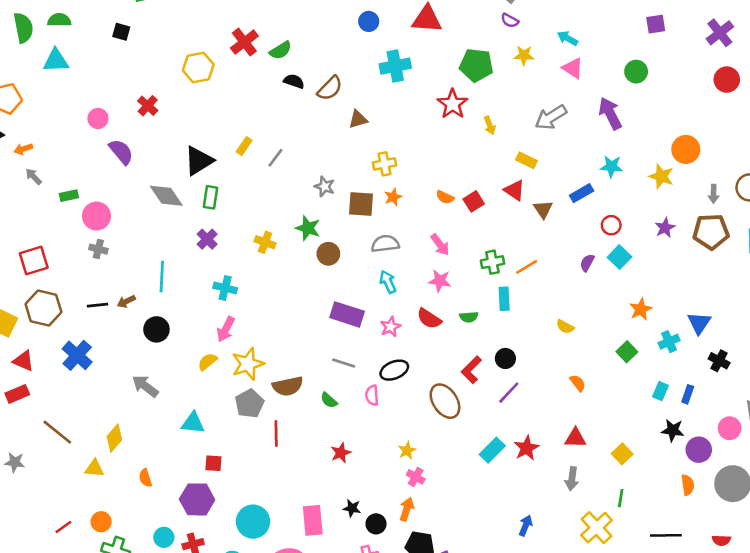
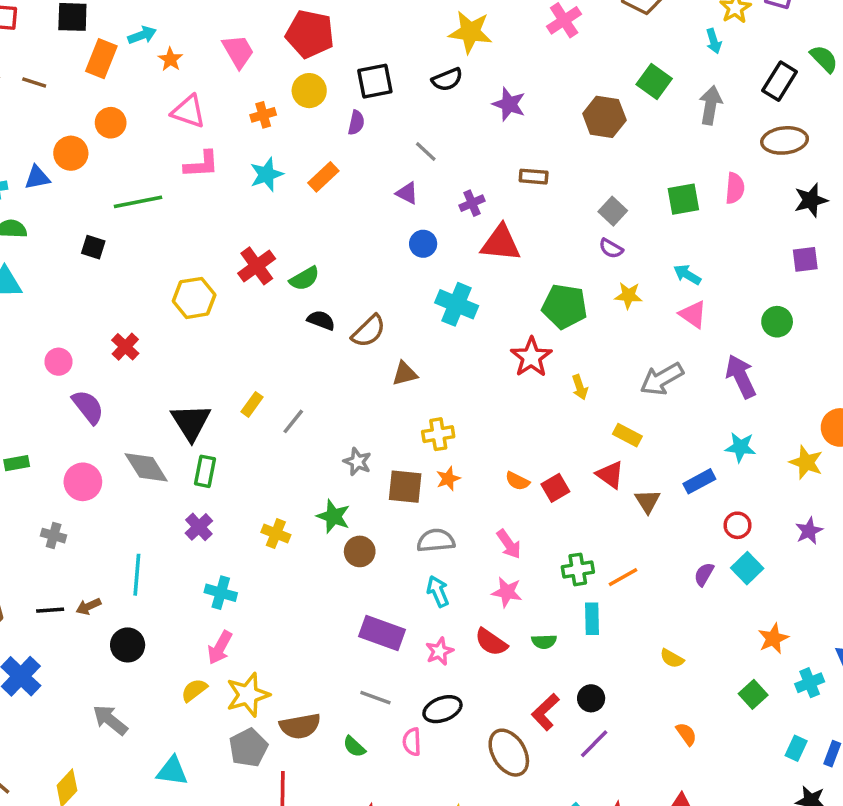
cyan cross: (395, 66) -> (457, 304), turned 32
black triangle: (199, 161) -> (191, 422), turned -32
pink circle: (97, 216) -> (83, 482), moved

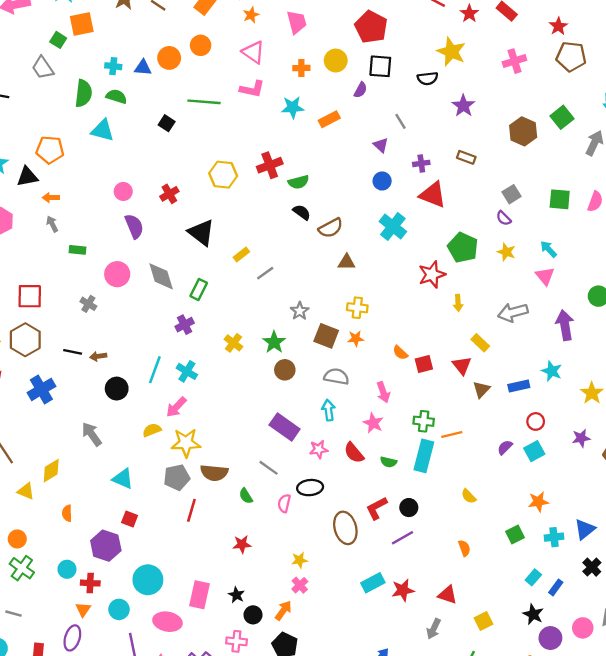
red pentagon: (310, 34) -> (371, 27), moved
black triangle: (191, 422) -> (201, 233), moved, turned -36
cyan line: (137, 575) -> (155, 370), moved
cyan rectangle: (592, 619) -> (424, 456), size x1.5

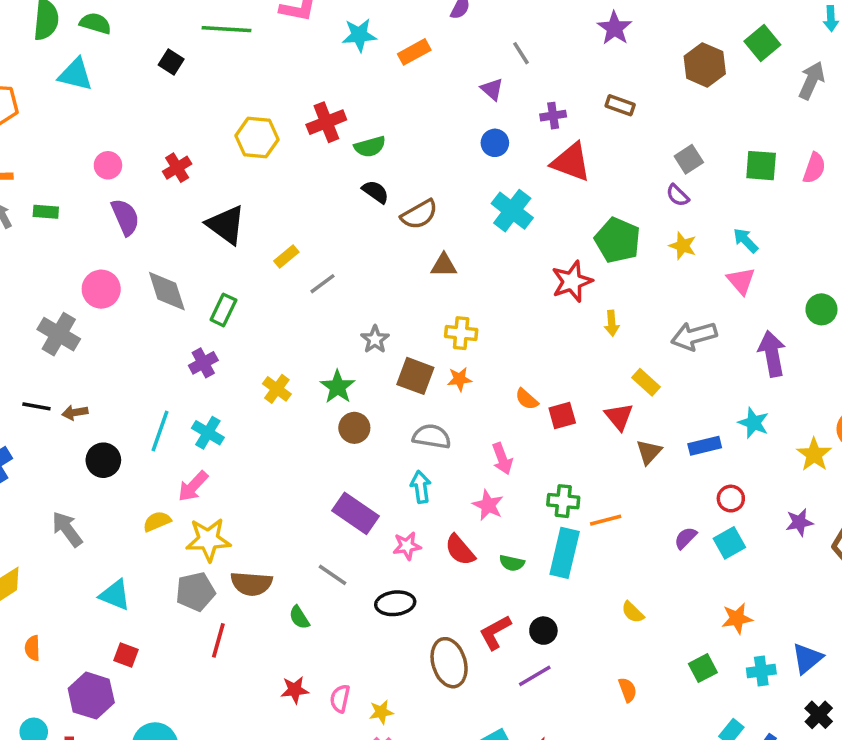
green rectangle: (77, 250) -> (46, 212), moved
gray cross: (88, 304) -> (59, 334), size x1.6
pink semicircle: (284, 503) -> (340, 699), moved

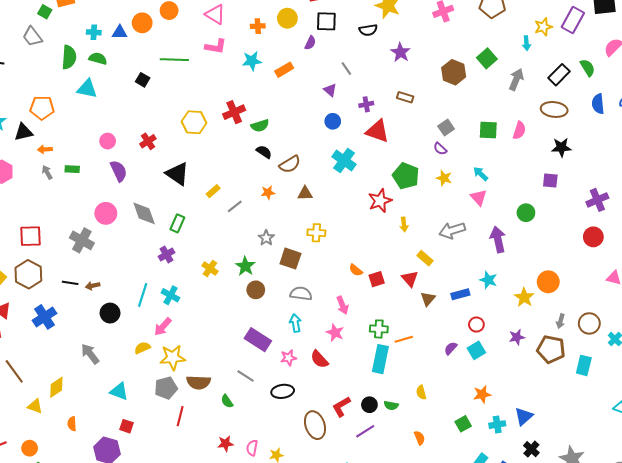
orange star: (459, 379) -> (268, 193), moved
green semicircle: (512, 563) -> (391, 405), moved
yellow semicircle: (633, 612) -> (421, 392), turned 32

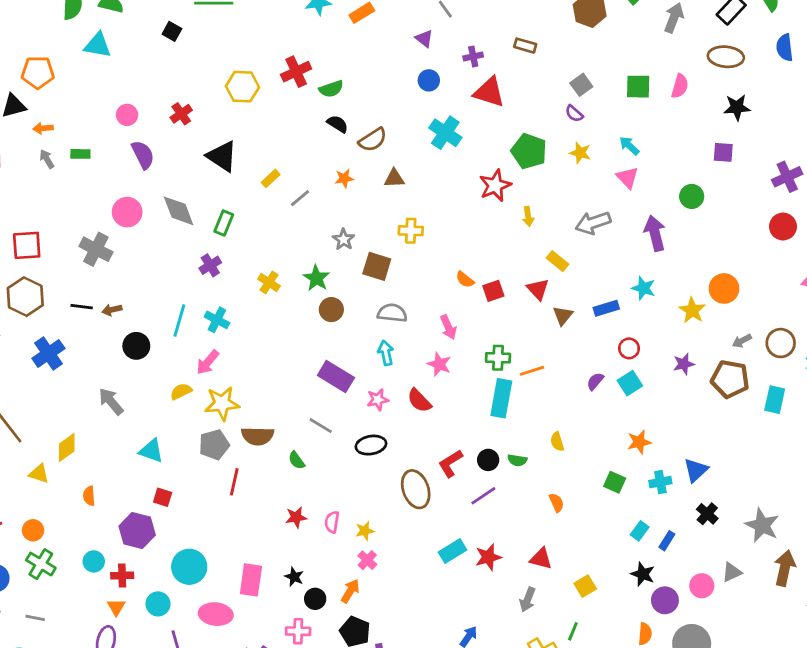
gray arrow: (561, 321) -> (742, 341), turned 48
green square: (463, 424) -> (615, 482), turned -35

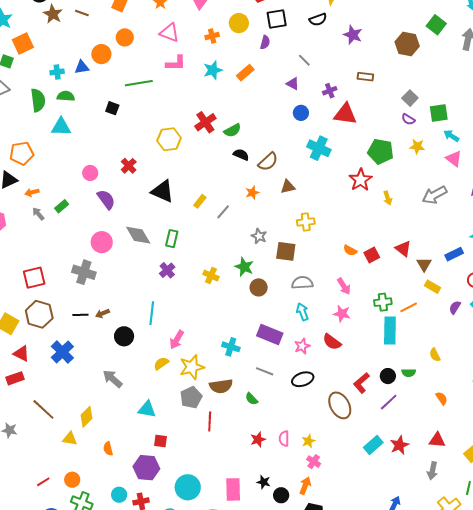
green square: (638, 87) -> (439, 113), moved
green rectangle: (80, 154) -> (62, 206), turned -32
yellow rectangle: (558, 261) -> (432, 287), moved
cyan cross: (217, 320) -> (231, 347), moved

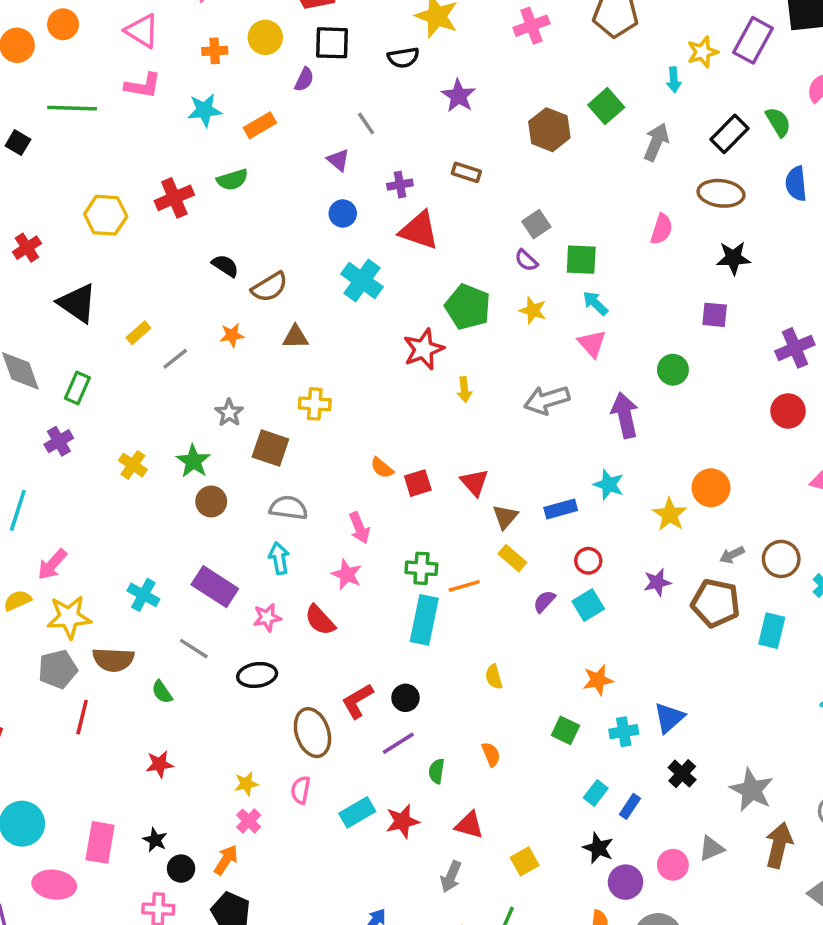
green semicircle: (232, 130) -> (232, 180), moved
green semicircle: (409, 373) -> (437, 771), moved, turned 88
pink semicircle: (284, 439) -> (301, 790), moved

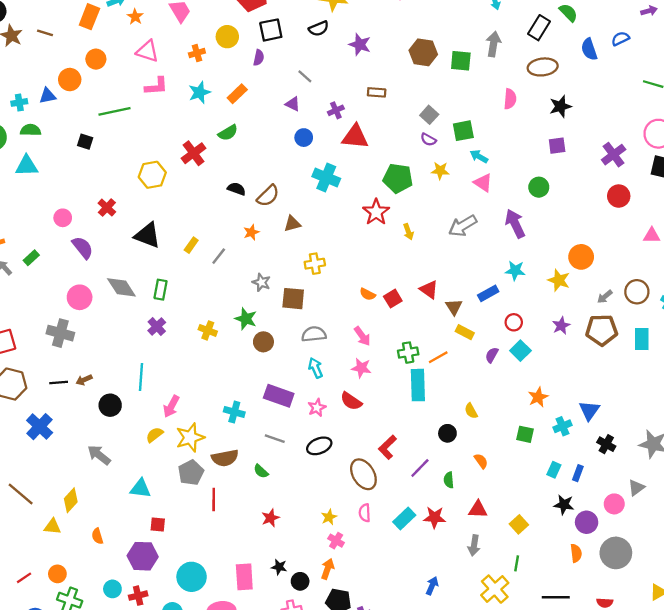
green square: (606, 106) -> (461, 61), moved, turned -30
black circle: (405, 698) -> (447, 433), moved
red star: (402, 821) -> (435, 517), turned 30

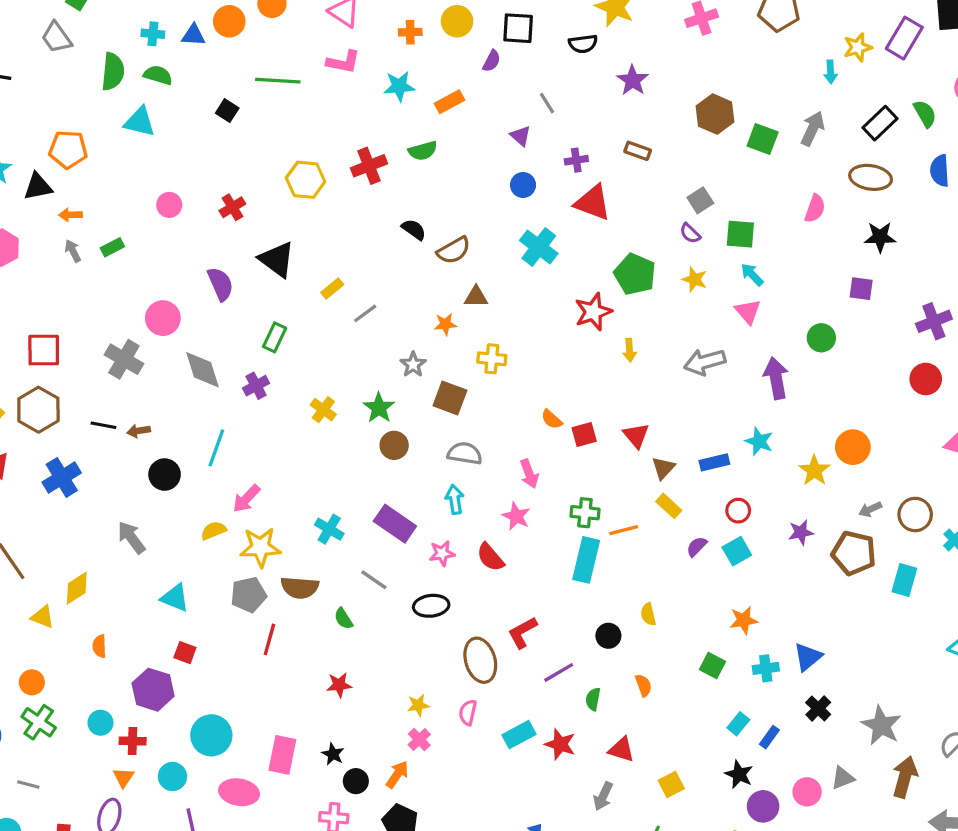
orange star: (251, 232) -> (445, 324), moved
purple semicircle: (83, 248) -> (220, 284), moved
gray diamond: (121, 287) -> (203, 370), moved

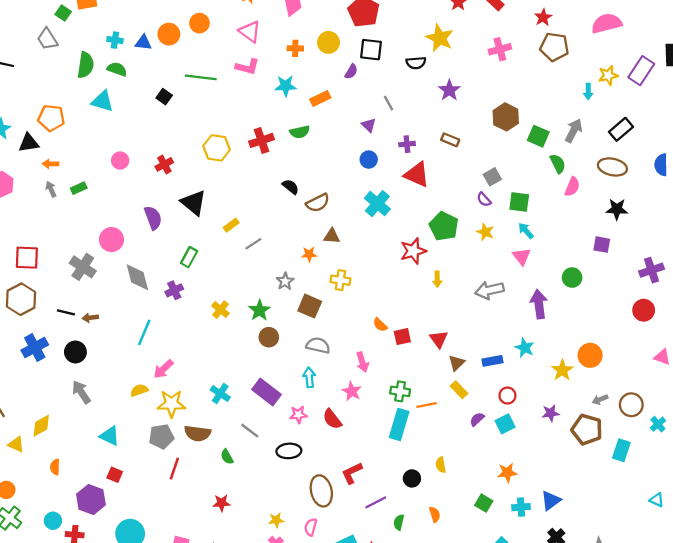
green semicircle: (925, 114) -> (558, 164), moved
black circle: (165, 475) -> (75, 352), moved

